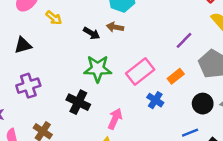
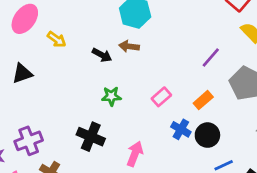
green star: (98, 69) -> (111, 96), size x0.6
pink rectangle: (140, 71) -> (161, 97), size x0.6
purple cross: (28, 86) -> (29, 141), moved
black circle: (203, 104) -> (207, 135), moved

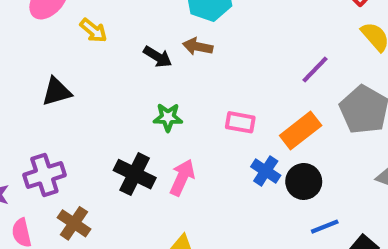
black triangle: (22, 73) -> (57, 92), moved
pink rectangle: (161, 97) -> (240, 122), turned 48
orange rectangle: (203, 100) -> (301, 131), size x1.4
pink arrow: (135, 154) -> (182, 177), moved

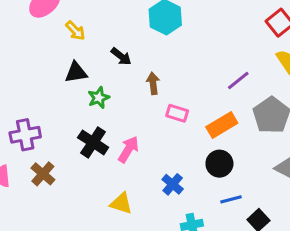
brown arrow: (198, 47) -> (153, 83), moved, turned 65
black triangle: (57, 92) -> (76, 72), moved
green star: (168, 117) -> (99, 98), moved, turned -30
blue cross: (266, 171) -> (173, 184), moved

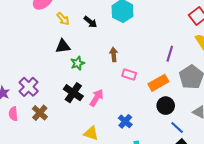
black arrow: (121, 56) -> (90, 22), moved
purple line: (238, 80) -> (170, 54), turned -35
purple cross: (25, 135) -> (29, 87), turned -36
black circle: (219, 164) -> (166, 106), moved
blue line: (231, 199) -> (177, 127), moved, turned 56

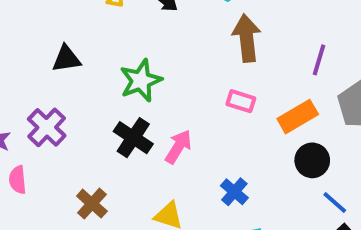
black triangle: (63, 46) -> (66, 59), moved
brown arrow: (114, 54) -> (247, 38), moved, size x1.6
green star: (78, 63) -> (141, 81), size x1.5
brown cross: (40, 113) -> (92, 204), moved

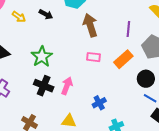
black circle: (312, 160) -> (146, 79), moved
blue cross: (234, 192) -> (99, 103), turned 32

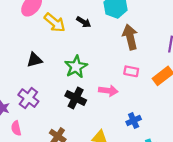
yellow arrow: (19, 17) -> (55, 23), size x1.5
pink arrow: (67, 86) -> (108, 91), moved, turned 72

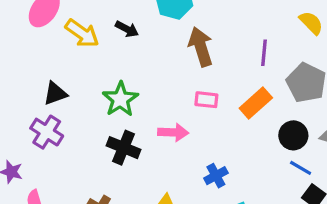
purple cross: (28, 98) -> (47, 132), moved

